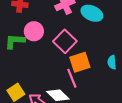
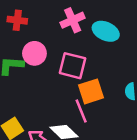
pink square: (65, 41) -> (73, 66), turned -30

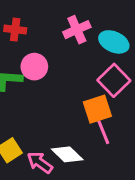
pink square: (73, 66) -> (114, 80), moved, turned 32
pink line: (81, 111) -> (103, 131), moved

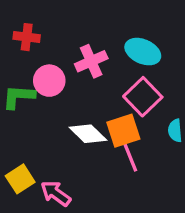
pink cross: (77, 30) -> (91, 61), moved
white diamond: (67, 154) -> (88, 134), moved

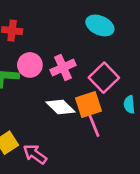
cyan ellipse: (143, 52) -> (100, 25), moved
pink cross: (91, 61) -> (63, 68), moved

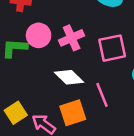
pink square: (104, 78) -> (112, 48), turned 32
orange square: (88, 104) -> (73, 113), moved

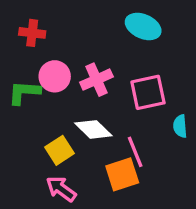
yellow square: (16, 113) -> (59, 150), moved
orange square: (73, 113) -> (122, 174), moved

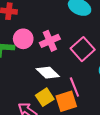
pink square: (148, 92) -> (83, 49), turned -30
yellow square: (59, 150) -> (45, 97), moved

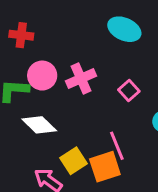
pink square: (83, 49) -> (129, 90), size x0.6
white diamond: (48, 73) -> (39, 125), moved

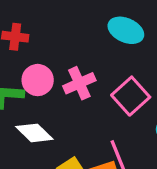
pink square: (129, 90) -> (131, 96), size x1.6

